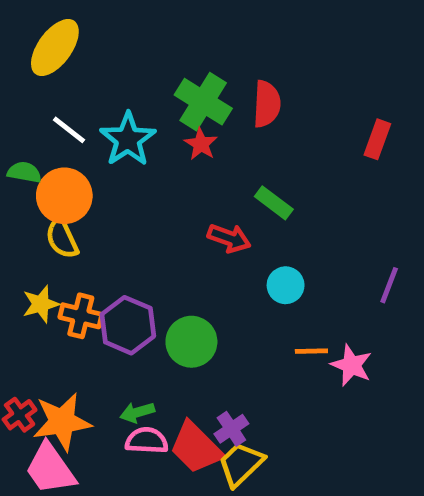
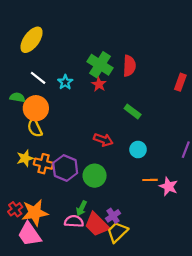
cyan star: (128, 139) -> (65, 82), size x0.6
red arrow: (229, 238) -> (103, 140), moved
green arrow: (137, 412) -> (82, 208), moved, turned -48

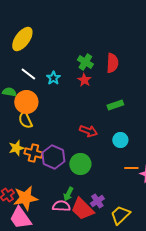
green cross: (100, 65) -> (85, 62), size x0.7
green rectangle: (133, 111) -> (115, 105), turned -56
yellow trapezoid: (117, 232) -> (120, 215), moved

